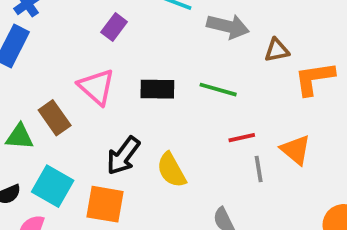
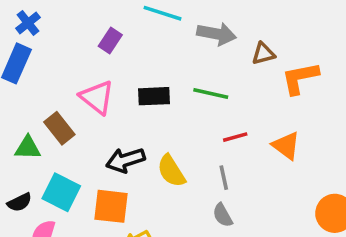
black arrow: (123, 156) -> (125, 160), turned 39
gray line: (259, 169) -> (224, 178), moved

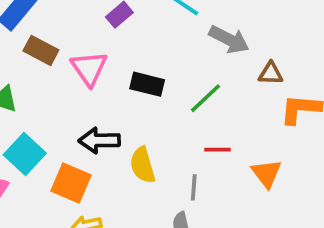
green line: (211, 93) -> (206, 98), turned -72
brown rectangle: (59, 128) -> (41, 50), moved, turned -40

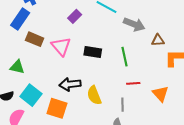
green line: (206, 98) -> (124, 57), turned -54

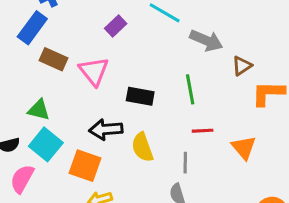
brown triangle: (158, 40) -> (242, 66), turned -32
black rectangle: (93, 52) -> (140, 96), moved
green triangle: (17, 67) -> (39, 110), moved

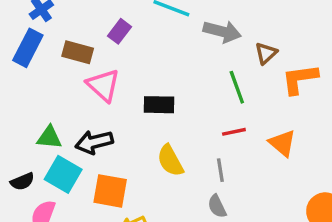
brown rectangle: (54, 59) -> (78, 52), moved
green line: (190, 89) -> (237, 87), moved
black arrow: (106, 129) -> (94, 142), moved

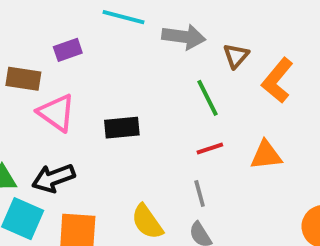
purple rectangle: (119, 31) -> (68, 50), turned 40
orange L-shape: (300, 79) -> (277, 80), turned -36
orange triangle: (282, 143) -> (266, 155), turned -40
yellow semicircle: (170, 161) -> (147, 222), moved

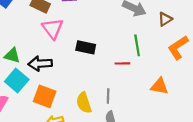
brown triangle: (236, 56) -> (165, 19), moved
red line: (210, 149) -> (122, 63), moved
gray line: (200, 194) -> (108, 96), moved

